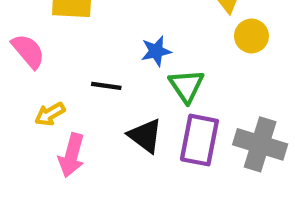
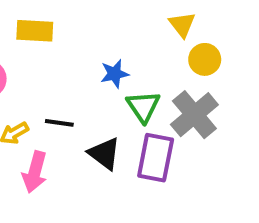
black line: (106, 86) -> (59, 123), moved
gray cross: (260, 144) -> (194, 115), moved, turned 33

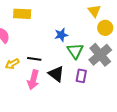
purple rectangle: (156, 158) -> (81, 76), size x0.6
pink arrow: (35, 172) -> (33, 80), moved

